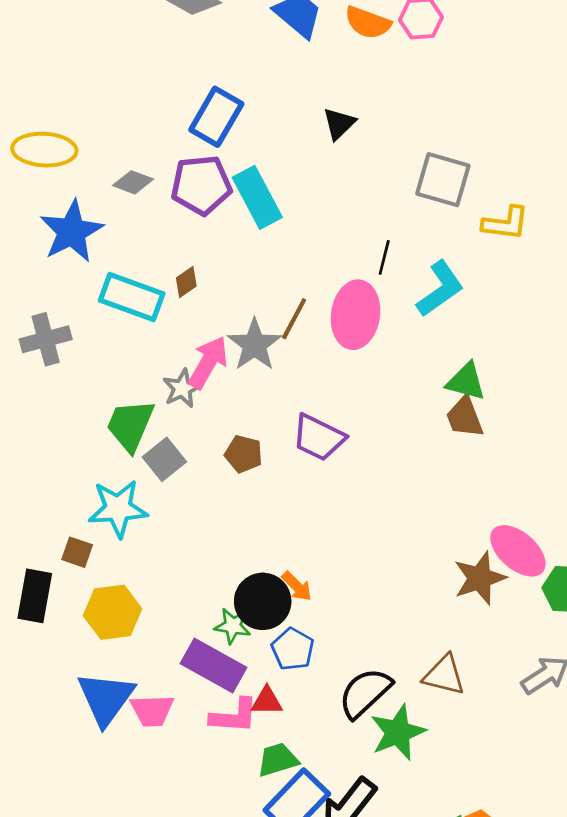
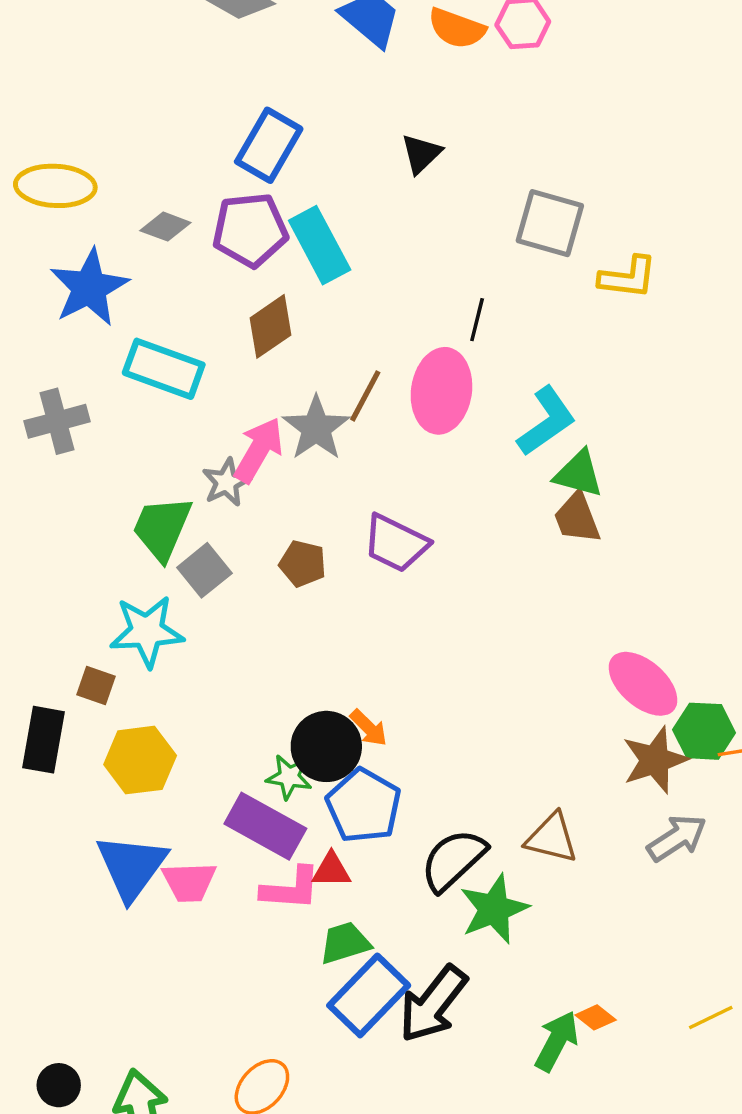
brown diamond: (186, 282) -> (270, 326), moved, size x1.6
cyan L-shape: (440, 289) -> (546, 421), moved
brown star: (480, 578) -> (655, 760), moved
blue pentagon: (293, 649) -> (364, 806), size x1.4

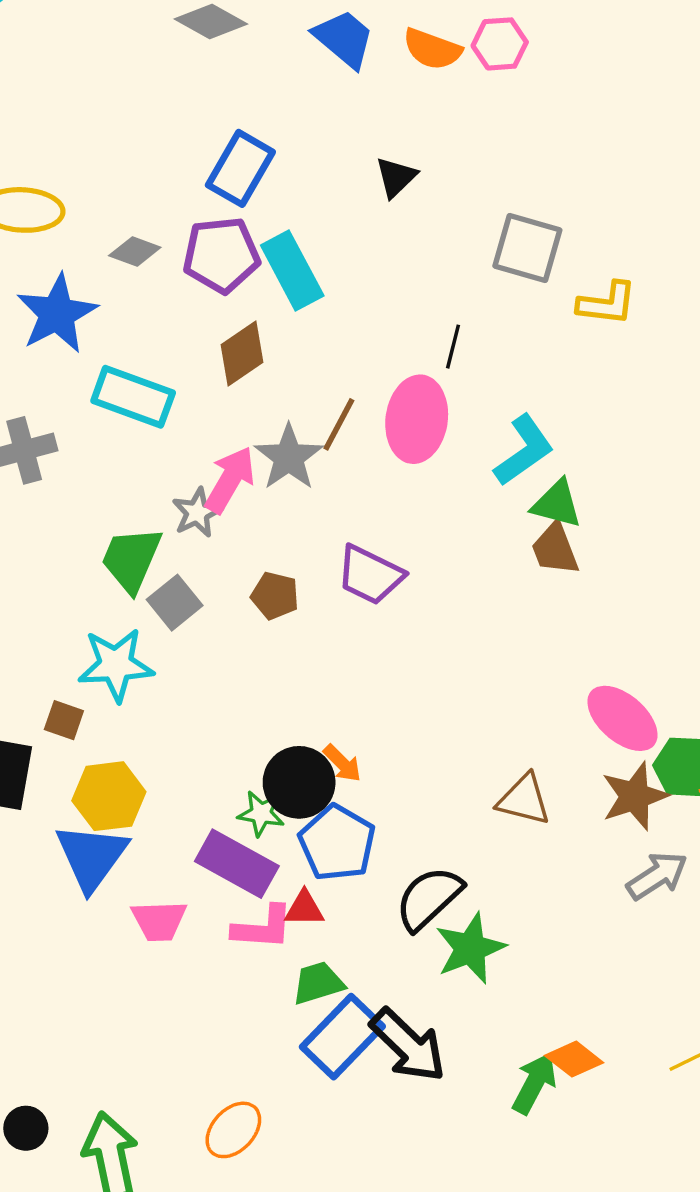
brown triangle: (552, 838) -> (524, 800), moved
blue triangle: (132, 867) -> (92, 857), moved
black arrow: (433, 1004) -> (408, 1045), turned -84
orange diamond: (596, 1017) -> (574, 1059), size x1.4

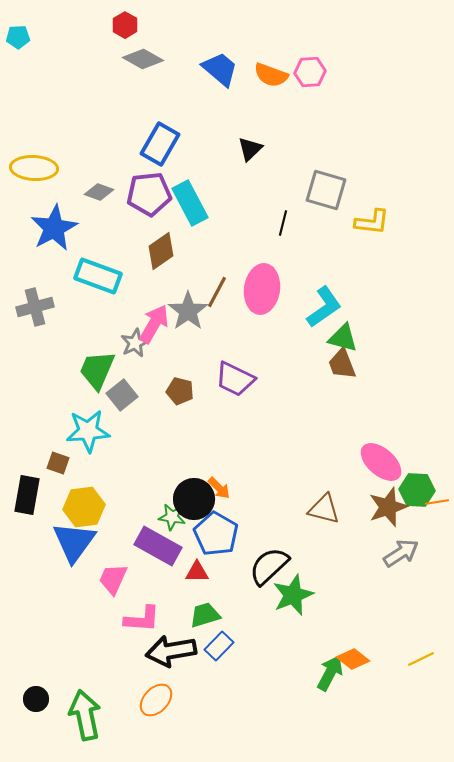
black line: (453, 347) -> (283, 223), moved
pink trapezoid: (159, 921) -> (113, 579), turned 116
pink L-shape: (263, 928) -> (142, 619), moved
blue rectangle: (342, 1037) -> (219, 646), size x0.6
black arrow: (408, 1045) -> (171, 651), moved, turned 126

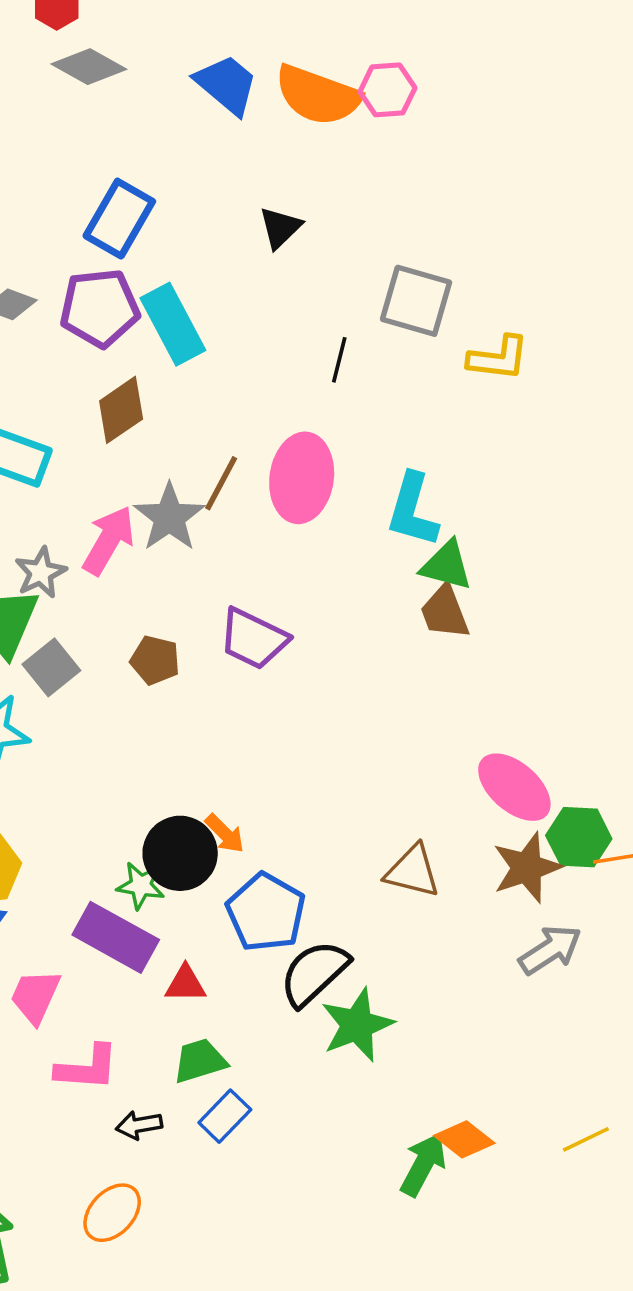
orange semicircle: (271, 75) -> (318, 95), size x1.4
cyan L-shape: (324, 307) -> (412, 510), turned 141
gray star: (135, 343) -> (41, 573), moved
blue pentagon: (216, 534) -> (266, 912), moved
black arrow: (171, 651) -> (139, 1125), size x0.5

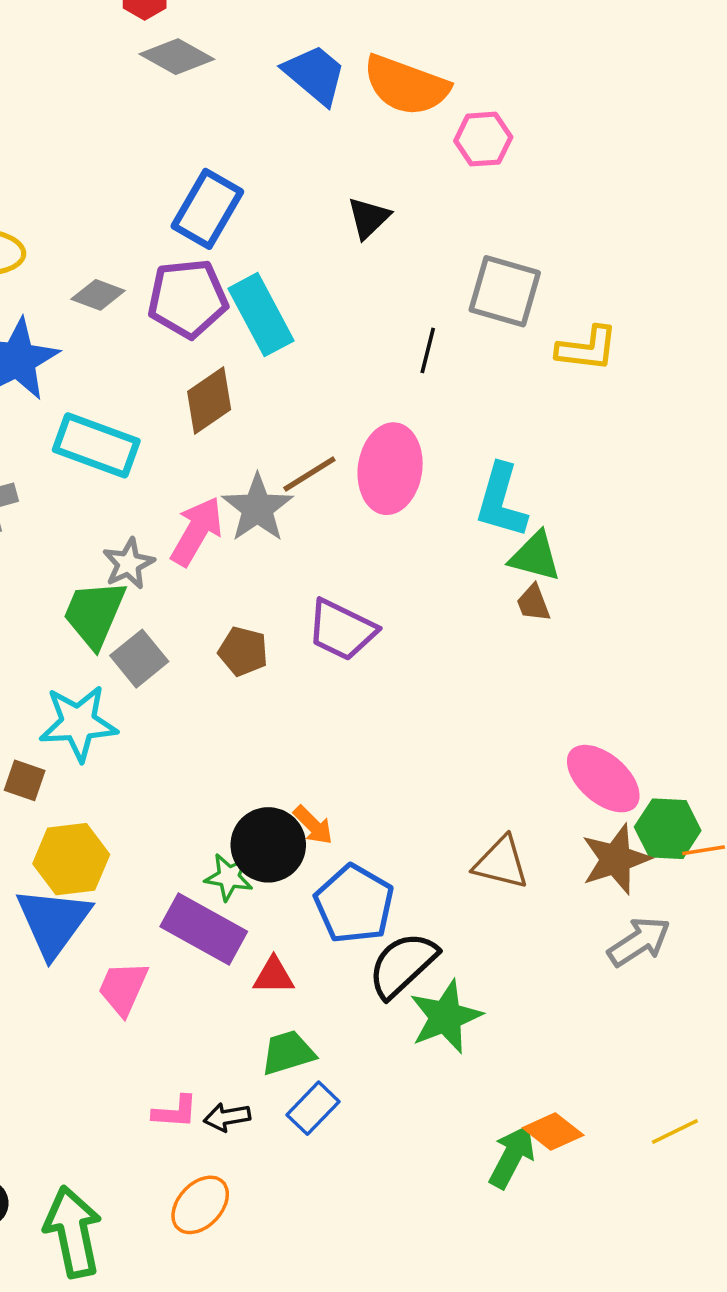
pink hexagon: (387, 90) -> (483, 139), moved
brown line: (221, 483) -> (309, 474), turned 30
brown trapezoid: (445, 612) -> (533, 603), size x0.7
pink L-shape: (87, 1068) -> (175, 1112), moved, size x0.7

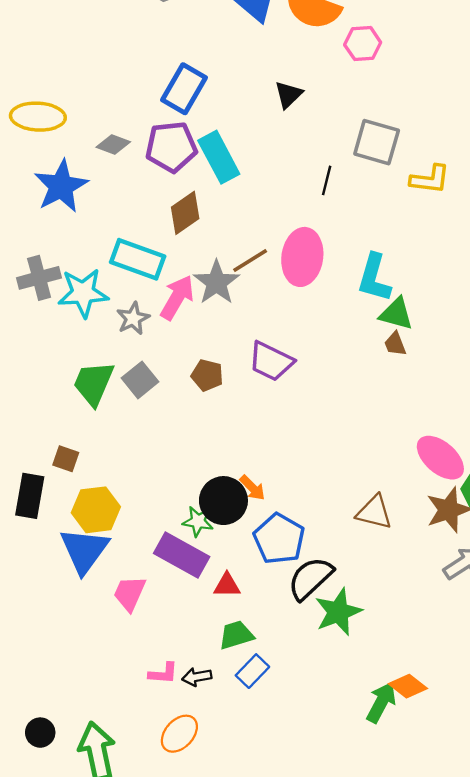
cyan rectangle: (96, 445) -> (138, 259), moved
green trapezoid: (94, 614) -> (94, 383), moved
cyan star: (78, 723) -> (83, 293), moved

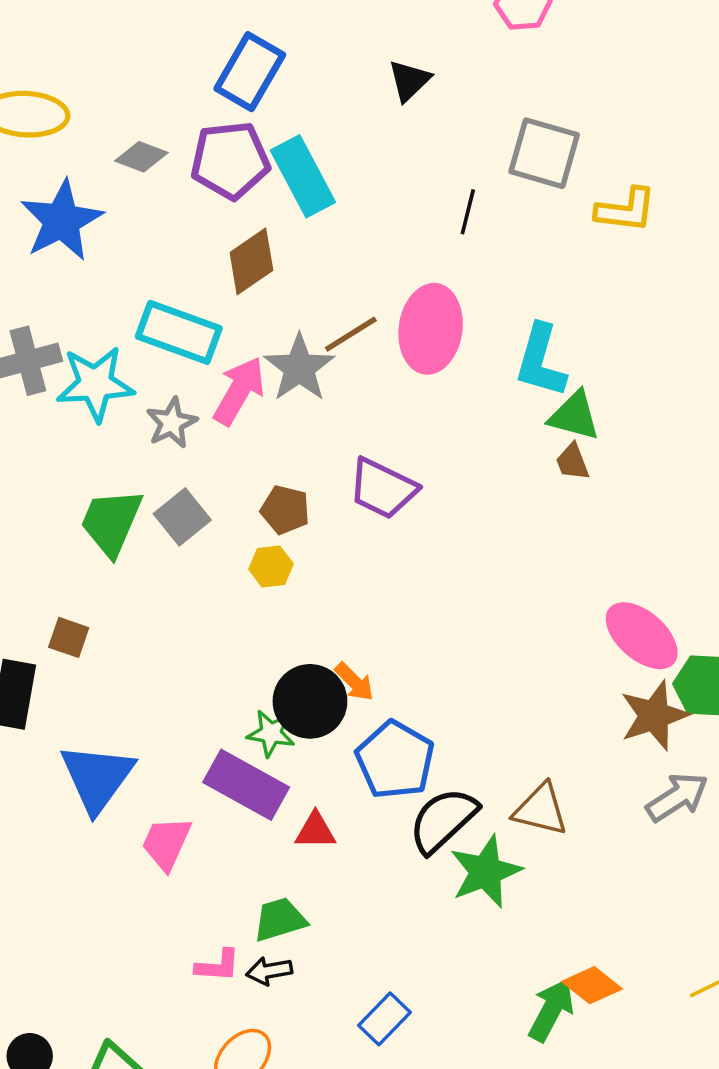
yellow hexagon: (96, 510) -> (271, 567), moved, size x0.6
brown triangle: (374, 512) -> (541, 810), moved
green trapezoid: (236, 635) -> (280, 920), moved
blue rectangle: (252, 671) -> (384, 1019), moved

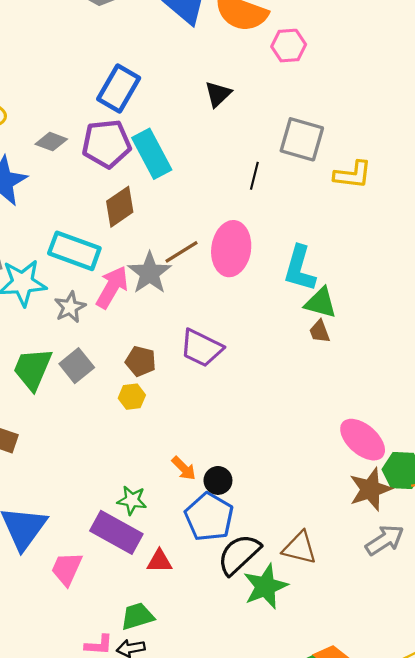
black circle: (310, 701) -> (218, 480), moved, size x0.6

